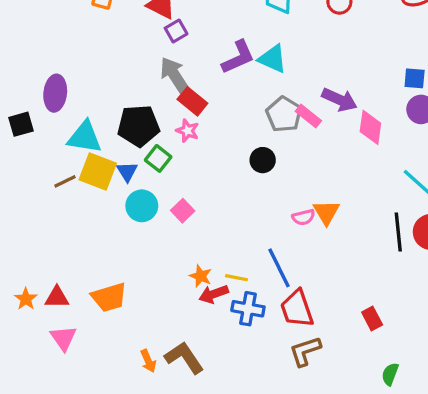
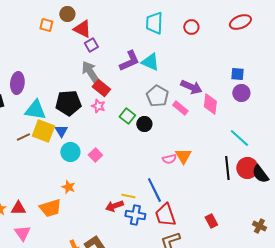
pink rectangle: (308, 116) -> (180, 108), moved
green square: (158, 158) -> (127, 116), moved
orange star: (201, 276) -> (68, 187), moved

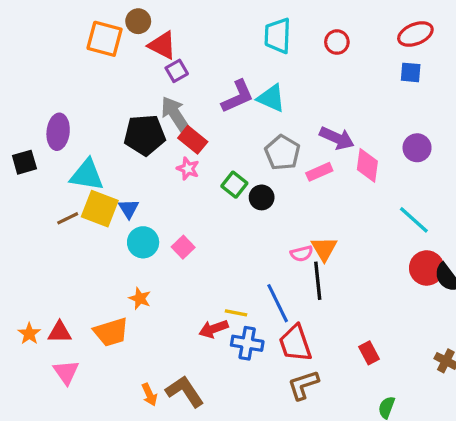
orange square: (46, 25) -> (105, 39), size x1.6
blue square: (237, 74) -> (411, 72), moved
black pentagon: (68, 103) -> (145, 135), moved
pink rectangle: (180, 108) -> (319, 172), turned -63
black line: (227, 168) -> (318, 281), moved

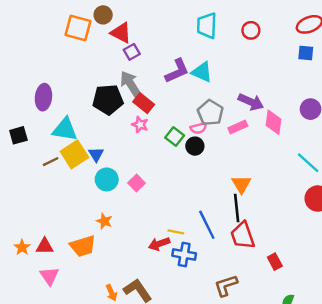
black square: (24, 162) -> (18, 135), moved
yellow square: (100, 209) -> (74, 154), turned 36
pink semicircle: (302, 254) -> (198, 128), moved
red trapezoid: (295, 343) -> (243, 235), moved

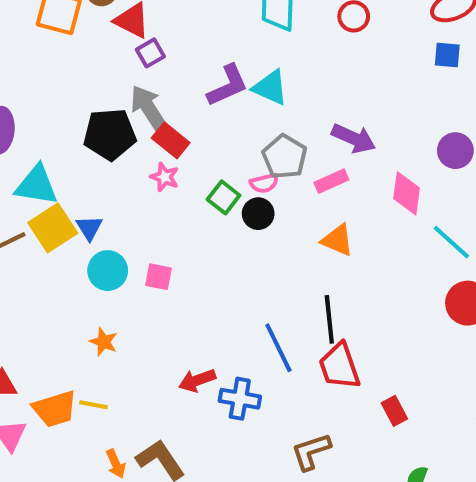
pink diamond: (274, 122) -> (407, 193), moved
pink square: (136, 183) -> (158, 277), turned -35
orange triangle: (241, 184) -> (337, 240), moved, turned -36
yellow line: (176, 232) -> (93, 405), moved
orange trapezoid: (83, 246) -> (55, 409), moved

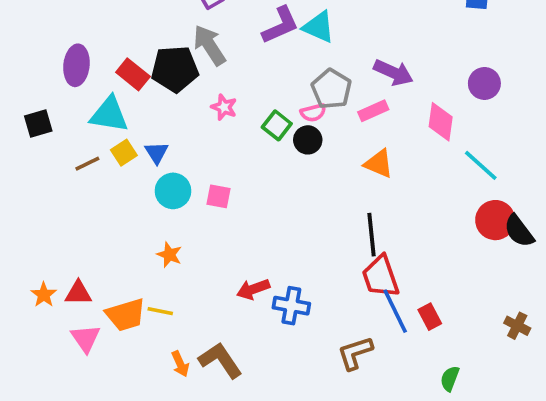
red rectangle: (171, 140) -> (133, 74), moved
yellow square: (53, 228) -> (124, 153), size x0.6
blue line: (278, 348) -> (395, 311), moved

